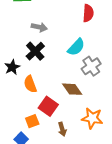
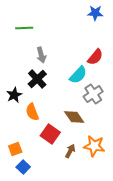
red semicircle: (88, 13) -> (95, 57), moved, turned 36
gray arrow: (39, 27) -> (41, 55), turned 63
orange square: (32, 121) -> (15, 149), moved
brown arrow: (62, 129) -> (70, 151), moved, turned -136

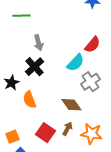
red square: (50, 134) -> (45, 133), moved
brown arrow: (70, 151) -> (67, 129), moved

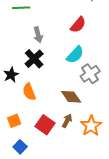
red semicircle: (92, 45) -> (78, 25), moved
orange star: (91, 134) -> (91, 126), turned 30
orange square: (12, 137) -> (14, 121), moved

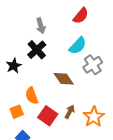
orange semicircle: (29, 92) -> (32, 96), moved
brown diamond: (71, 97) -> (64, 79), moved

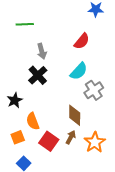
black star: (14, 66) -> (15, 100), moved
brown diamond: (64, 79) -> (75, 115), moved, turned 35

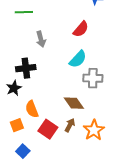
black cross: (38, 75) -> (26, 68), moved, turned 36
gray cross: (94, 90) -> (93, 78), turned 36
brown diamond: (75, 115) -> (74, 103), turned -35

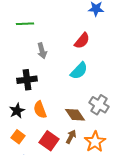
gray cross: (93, 78) -> (99, 105), moved, turned 30
black star: (14, 88) -> (17, 111), moved
orange semicircle: (32, 109) -> (40, 110), moved
orange square: (17, 125) -> (18, 137), turned -32

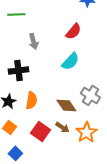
orange semicircle: (40, 110) -> (31, 100), turned -150
brown arrow: (71, 137) -> (62, 127), turned 96

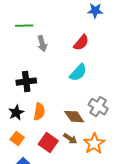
gray arrow: (33, 41) -> (42, 44), moved

